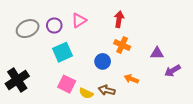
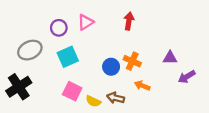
gray ellipse: (28, 29) -> (30, 50), moved
orange cross: (122, 45) -> (132, 61), moved

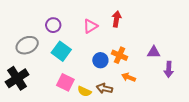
pink triangle: (85, 22) -> (90, 26), moved
cyan square: (68, 57) -> (61, 51), turned -30
purple arrow: (187, 77) -> (169, 69), turned -56

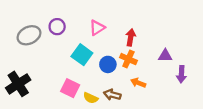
red arrow: (117, 19) -> (131, 37), moved
gray ellipse: (27, 45) -> (29, 35), moved
cyan square: (61, 51) -> (82, 55), moved

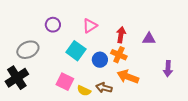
gray ellipse: (29, 35) -> (28, 50), moved
purple triangle: (165, 56) -> (149, 39), moved
orange arrow: (138, 83) -> (128, 77), size x1.5

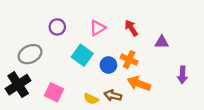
red arrow: (121, 35) -> (131, 28), moved, turned -42
pink square: (65, 82) -> (54, 92), moved

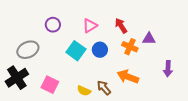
orange cross: (129, 60) -> (130, 47), moved
blue circle: (108, 65) -> (100, 50), moved
brown arrow: (113, 95) -> (104, 88), turned 35

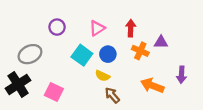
red arrow: (121, 26) -> (131, 28), turned 35
orange arrow: (128, 77) -> (152, 86), moved
yellow semicircle: (84, 91) -> (102, 76), moved

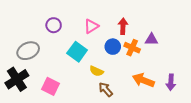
blue circle: (108, 54) -> (113, 47), moved
purple arrow: (182, 75) -> (171, 82), moved

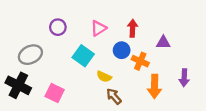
orange cross: (132, 48) -> (140, 61), moved
black cross: (17, 79) -> (18, 85), turned -30
orange arrow: (143, 80) -> (155, 86), turned -110
purple arrow: (171, 82) -> (184, 78), moved

